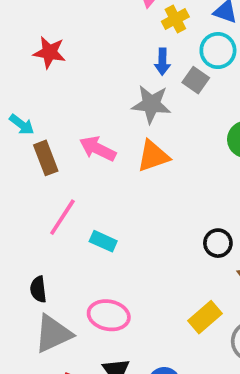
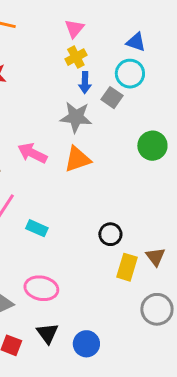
yellow cross: (175, 19) -> (76, 57), moved
black circle: (218, 243) -> (110, 234), moved
yellow rectangle: (205, 317) -> (127, 267), moved, turned -32

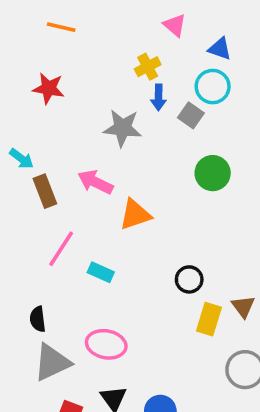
pink triangle: (74, 29) -> (175, 25), moved, turned -30
gray star: (76, 117) -> (122, 128), moved
green circle: (152, 146) -> (213, 173), moved
orange triangle: (77, 159) -> (135, 215), moved

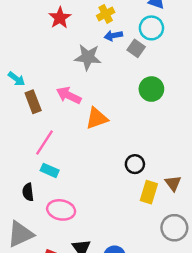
red star: (49, 88) -> (60, 18), moved, turned 30
blue arrow: (159, 97) -> (113, 36), turned 78
cyan rectangle: (101, 272) -> (50, 170), moved
pink ellipse: (106, 344) -> (61, 210), moved
gray triangle: (52, 362) -> (20, 234), moved

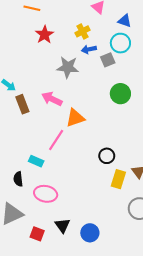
gray square: (136, 48) -> (108, 60), turned 32
pink line: (45, 142) -> (56, 140), moved

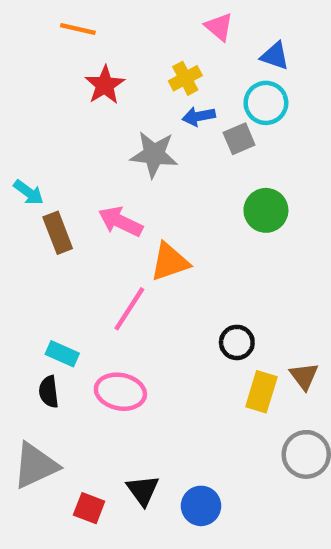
cyan rectangle: (36, 161) -> (62, 354), moved
pink ellipse: (46, 194) -> (120, 392), moved

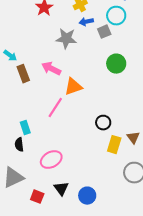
cyan rectangle: (62, 354) -> (25, 128), turned 48
pink ellipse: (120, 392) -> (51, 160), moved, turned -40

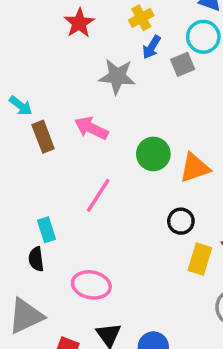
blue arrow: (86, 22) -> (152, 47), turned -48
green circle: (116, 64) -> (153, 154), moved
orange triangle: (73, 87) -> (195, 168), moved
pink ellipse: (51, 160) -> (91, 285), turned 40

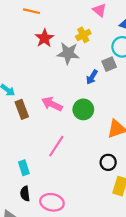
blue arrow: (152, 47) -> (92, 77), moved
gray star: (117, 76) -> (68, 53), moved
green circle: (153, 154) -> (83, 109), moved
black semicircle: (36, 259) -> (25, 194), moved

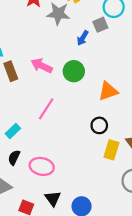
cyan rectangle: (24, 168) -> (13, 131), turned 64
black semicircle: (25, 194) -> (14, 158), turned 32

